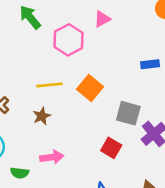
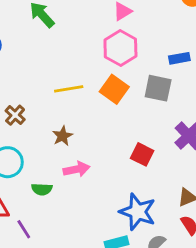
pink hexagon: (68, 40) -> (120, 48), moved
gray square: (128, 113) -> (158, 88), moved
brown star: (42, 116) -> (63, 136), moved

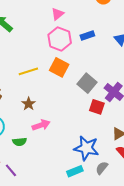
blue rectangle: (179, 58) -> (87, 35), moved
gray square: (158, 88) -> (87, 83), moved, turned 36
red square: (142, 154) -> (97, 107), moved

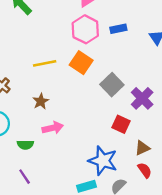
red square: (97, 107) -> (121, 124), moved
purple line: (11, 170) -> (25, 177), moved

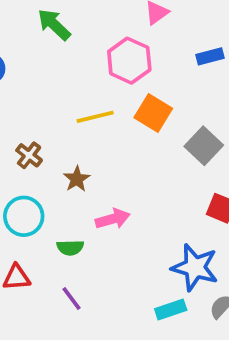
pink hexagon: (85, 29) -> (129, 61), moved
brown star: (41, 101) -> (77, 179), moved

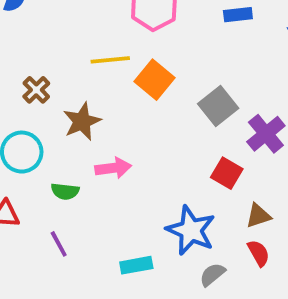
orange square: (153, 113) -> (155, 80), moved
brown star: (77, 179) -> (82, 121), size x1.4
cyan rectangle: (171, 309) -> (136, 265), moved

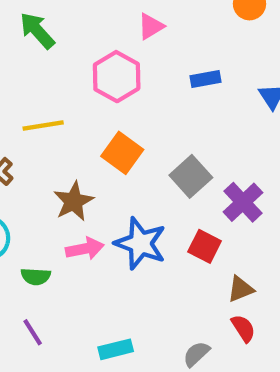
yellow line: (110, 60) -> (43, 125), moved
brown star: (82, 121) -> (74, 201), moved
blue star: (191, 230) -> (140, 243), moved

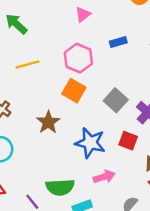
pink hexagon: (117, 77) -> (78, 58), moved
yellow line: (43, 125) -> (28, 64), moved
pink arrow: (85, 249) -> (104, 177), moved
green semicircle: (36, 276) -> (60, 187), moved, size x1.6

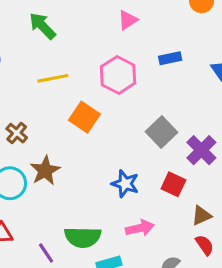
orange square: (74, 91) -> (84, 117), moved
brown star: (48, 122) -> (45, 171), moved
blue star: (90, 143) -> (125, 184), size x0.7

